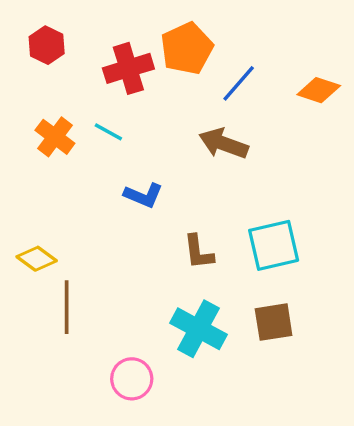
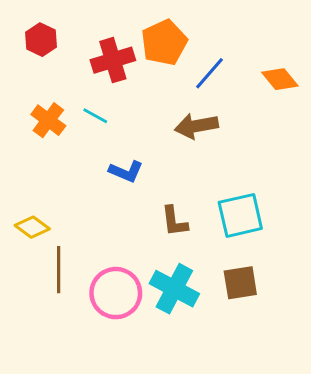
orange diamond: (319, 90) -> (280, 79), turned 33
brown arrow: (224, 144) -> (196, 126), turned -30
pink circle: (132, 379) -> (116, 293), moved, size x1.4

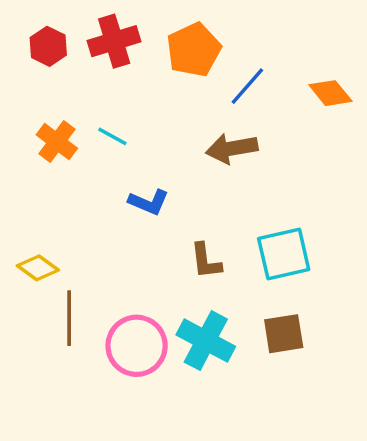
red cross: (113, 60) -> (114, 41), moved

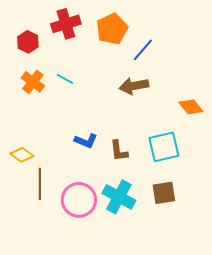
red hexagon: (48, 46) -> (28, 42), moved
orange diamond: (330, 93) -> (191, 107), moved
blue L-shape: (149, 202) -> (86, 141), moved

